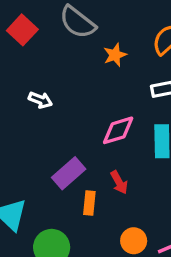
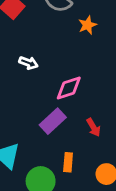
pink diamond: (118, 130) -> (69, 88), moved
orange rectangle: (89, 203) -> (68, 162), moved

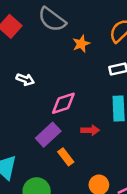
red arrow: (93, 127) -> (90, 130), moved, turned -60
orange rectangle: (68, 162) -> (66, 157), moved, turned -42

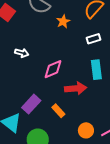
red arrow: (90, 130) -> (76, 88), size x1.5
purple rectangle: (48, 135) -> (31, 104), moved

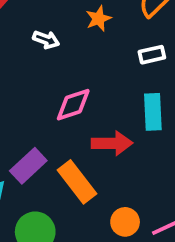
white arrow: (22, 53) -> (46, 40), moved
orange rectangle: (58, 111) -> (77, 182), size x1.6

